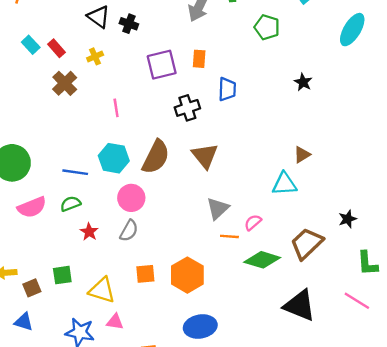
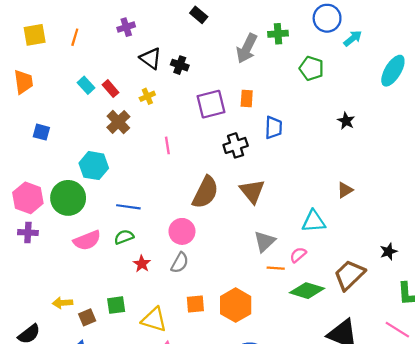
cyan hexagon: (114, 158) -> (94, 166), moved
cyan triangle: (284, 184) -> (314, 221), moved

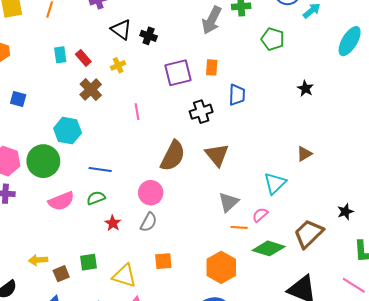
cyan rectangle: (86, 85) -> (60, 55), turned 35
cyan triangle: (314, 221) -> (275, 183), turned -40
orange hexagon: (236, 305) -> (221, 267), moved

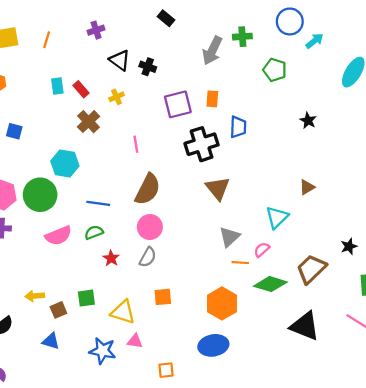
black cross: (201, 112) -> (202, 144), size x1.4
brown semicircle: (173, 156) -> (148, 189), moved

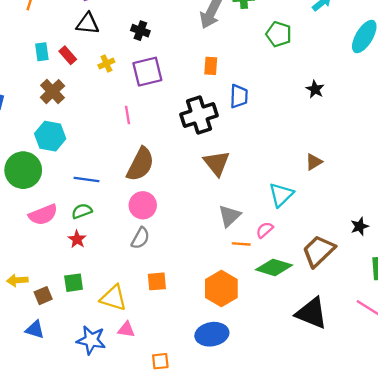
black triangle: (120, 60) -> (88, 24), moved, turned -30
purple square: (178, 104) -> (147, 72), moved
brown cross: (89, 122) -> (52, 92), moved
red star: (111, 258) -> (77, 239), moved

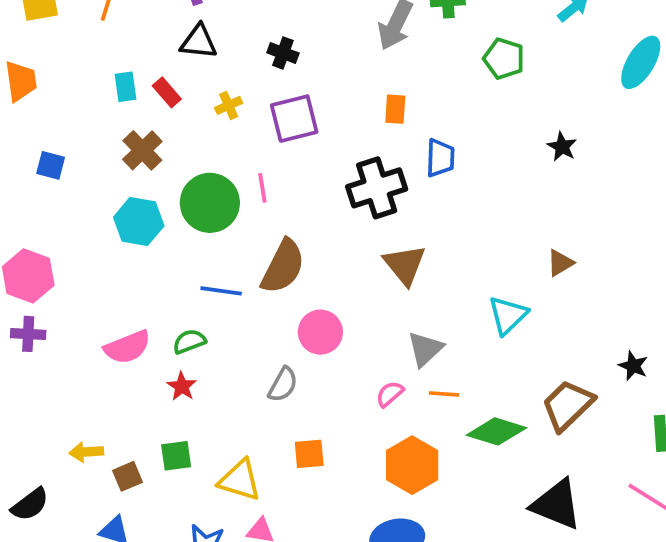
green circle: (23, 170) -> (210, 203), moved
blue line: (86, 179) -> (221, 291), moved
pink circle: (143, 205) -> (320, 332), moved
black star: (360, 226) -> (633, 366), turned -30
pink semicircle: (265, 230) -> (390, 394), moved

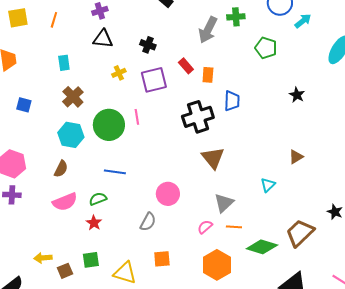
red rectangle: (167, 92) -> (186, 66), moved
brown semicircle: (283, 267) -> (61, 169), moved, size x0.6
cyan triangle: (508, 315) -> (268, 185), size x0.7

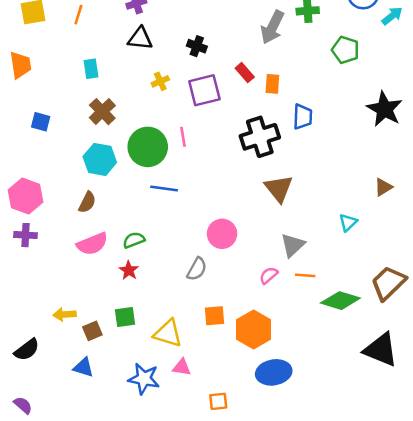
black star: (297, 95) -> (385, 109), size x1.8
blue line: (115, 172) -> (164, 188), moved
orange hexagon: (217, 265) -> (254, 330), moved

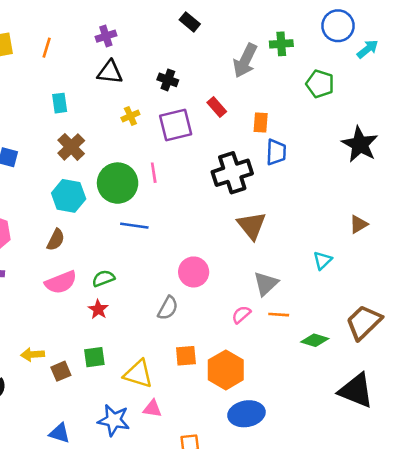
orange rectangle: (272, 84) -> (261, 122), moved
green diamond: (340, 301) -> (315, 340), size x0.7
blue triangle: (83, 367) -> (60, 433), moved

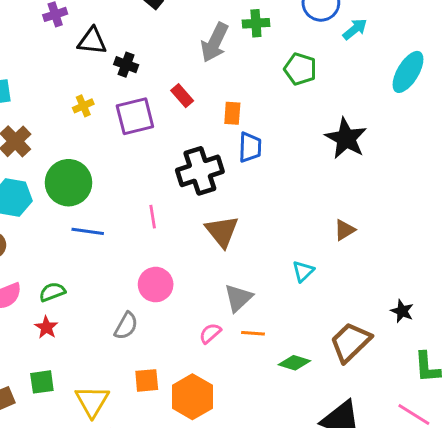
black triangle: (110, 72) -> (92, 41), moved
pink line: (154, 173) -> (153, 217), moved
yellow triangle: (138, 374) -> (92, 401), turned 44

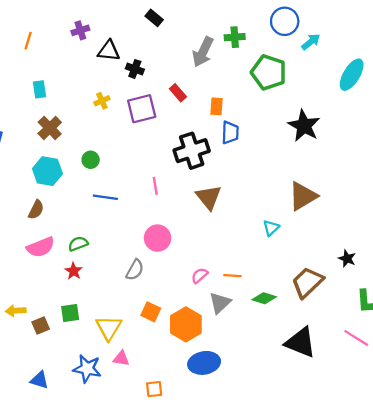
green pentagon: (300, 69) -> (269, 72), size x1.4
green circle: (68, 183) -> (91, 160), size x0.5
brown triangle: (345, 230) -> (303, 196), size x1.8
gray triangle: (238, 298) -> (220, 303), moved
orange square: (147, 380) -> (151, 312), turned 30

